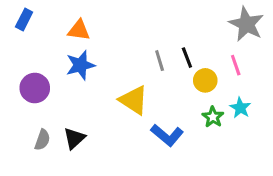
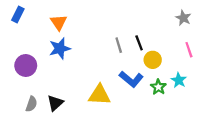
gray star: (246, 24) -> (183, 18), size x0.6
orange triangle: (79, 30) -> (59, 22), turned 48
pink line: (236, 65) -> (189, 50), moved
yellow triangle: (134, 100) -> (99, 95), moved, turned -30
blue L-shape: (167, 135) -> (131, 79), moved

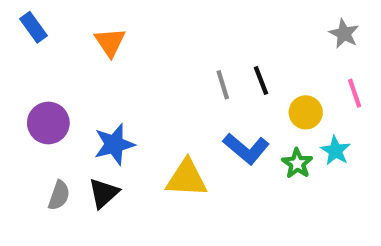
blue rectangle: (18, 14) -> (33, 27), turned -63
blue star: (60, 48) -> (114, 144), moved
yellow circle: (153, 60) -> (306, 112), moved

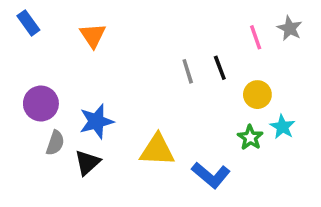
pink line: (355, 93) -> (256, 37), moved
blue L-shape: (246, 149) -> (211, 175), moved
gray semicircle: (59, 195) -> (55, 143), moved

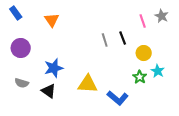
purple circle: (41, 104) -> (21, 48), moved
gray semicircle: (55, 143) -> (22, 83), moved, turned 88
black triangle: (87, 163) -> (49, 91), turned -42

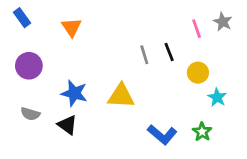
blue star: (54, 68) -> (74, 93), turned 30
green star: (140, 77) -> (202, 132), moved
yellow triangle: (88, 84) -> (121, 96), moved

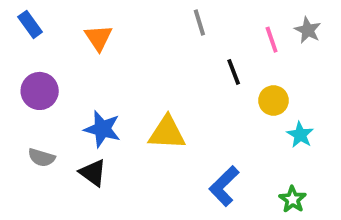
gray line: (144, 55) -> (199, 23), moved
green star: (202, 132) -> (293, 199), moved
blue L-shape: (162, 134) -> (224, 186), turned 96

